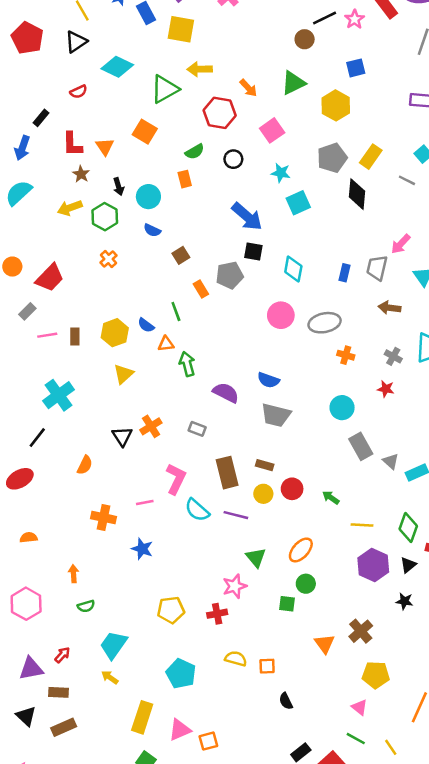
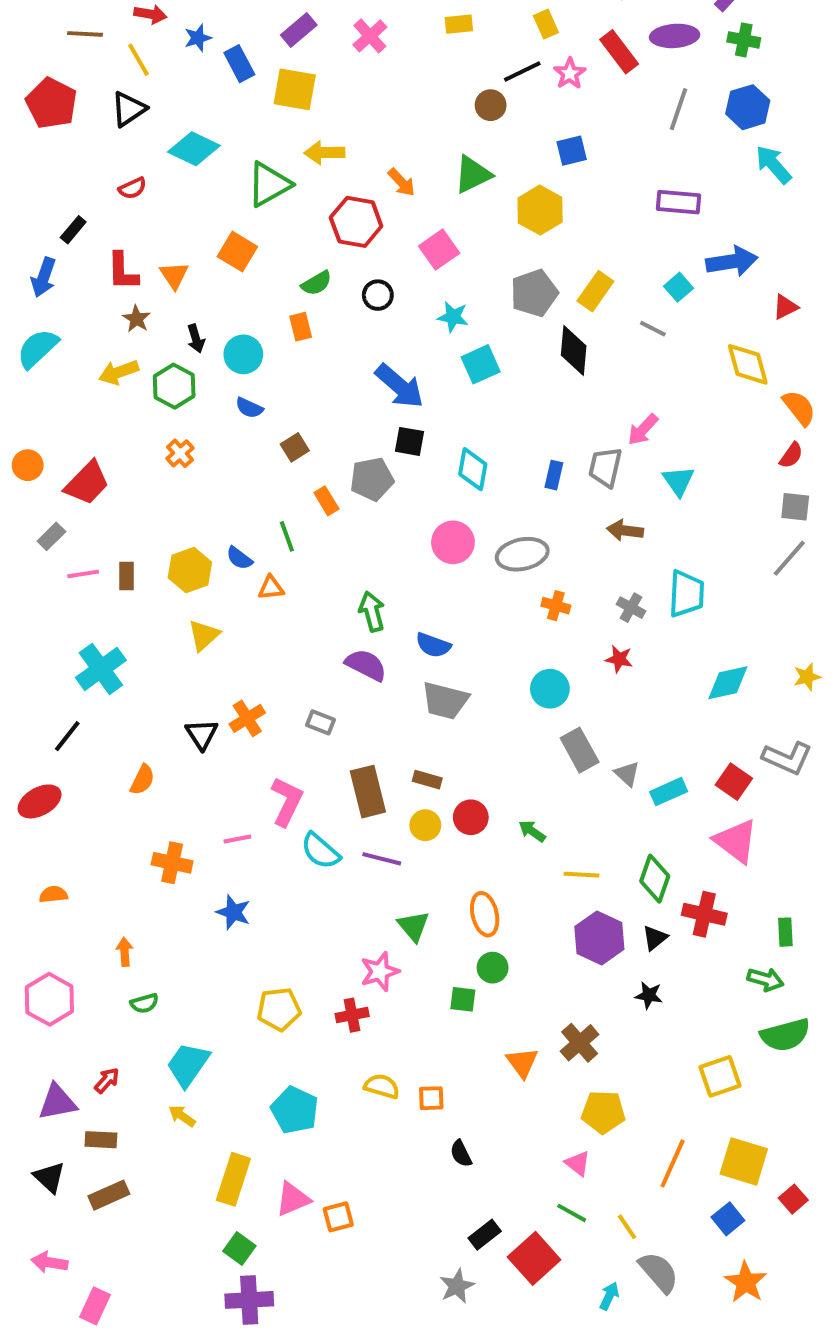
green arrow: (187, 364) -> (372, 612), moved
orange ellipse: (301, 550) -> (485, 914), turned -55

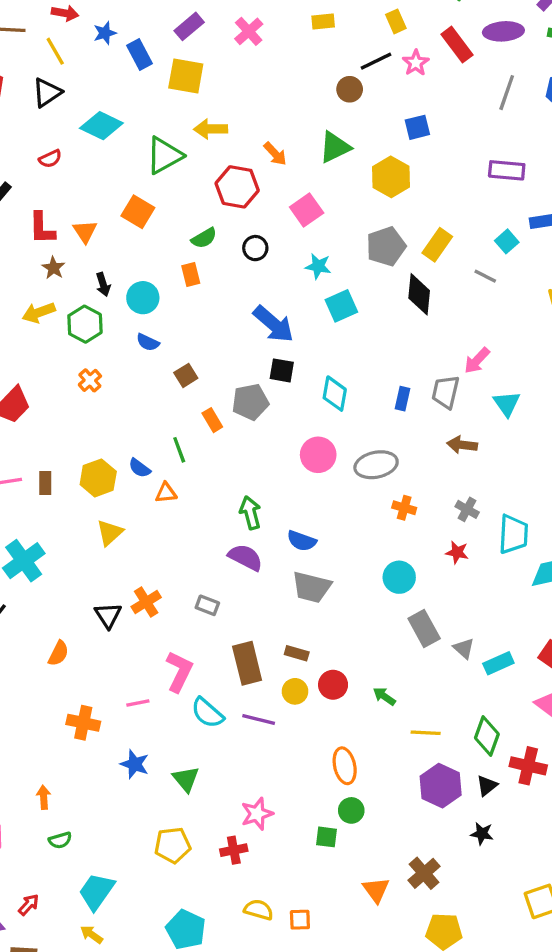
cyan trapezoid: (686, 594) -> (513, 534), moved
green triangle: (413, 926) -> (186, 779), moved

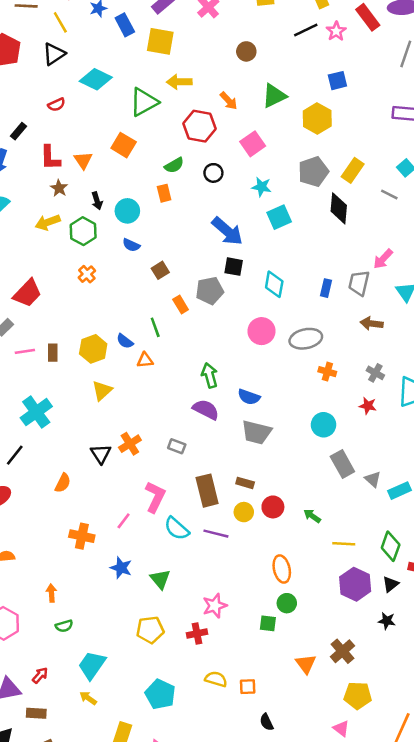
brown circle: (350, 89) -> (246, 51), moved
pink line: (138, 703) -> (124, 521), turned -42

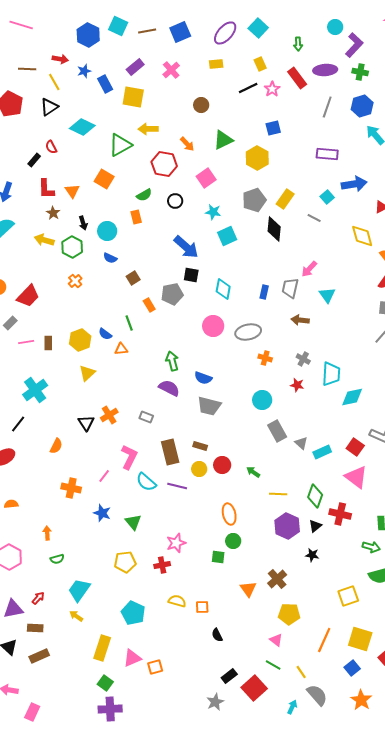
red semicircle: (57, 105) -> (51, 147), turned 88
black rectangle: (19, 131) -> (34, 160), moved
yellow arrow: (48, 222) -> (44, 240), turned 36

